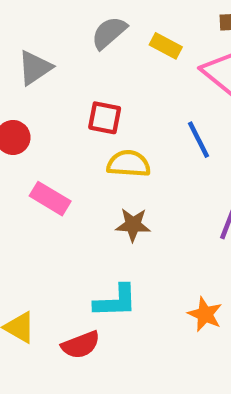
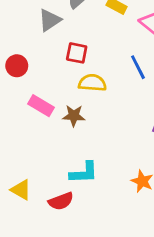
gray triangle: (35, 68) -> (50, 20), moved
brown star: (133, 225) -> (74, 116), moved

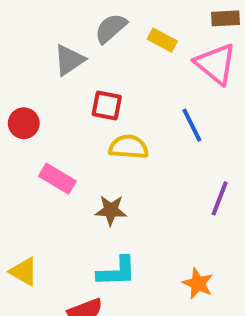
brown star: (74, 116) -> (111, 210), moved
yellow triangle: (21, 190) -> (24, 272), moved

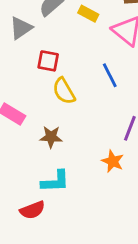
yellow semicircle: (129, 147) -> (64, 91), turned -124
orange star: (198, 283) -> (113, 161), moved

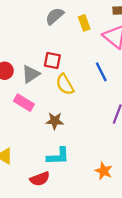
yellow rectangle: (88, 14) -> (84, 23), turned 42
gray triangle: (21, 28) -> (31, 74), moved
orange star: (113, 161) -> (104, 171), moved

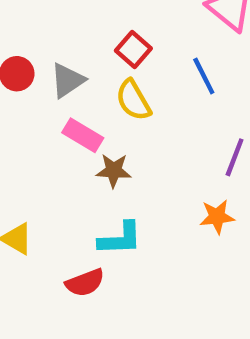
red square: (52, 60) -> (133, 49), moved, turned 30
pink rectangle: (24, 103) -> (83, 135), moved
orange star: (104, 171) -> (217, 217), moved, turned -30

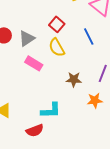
brown star: (114, 170) -> (74, 79), moved

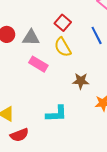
gray triangle: (27, 38) -> (31, 38), turned 36
red semicircle: (35, 130) -> (19, 135), moved

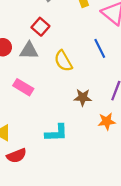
red square: (63, 23) -> (40, 27), moved
pink rectangle: (38, 64) -> (23, 87), moved

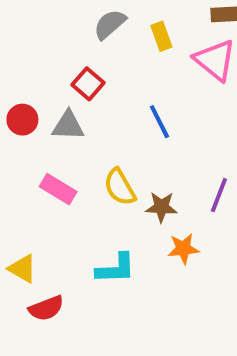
blue line: (100, 48) -> (159, 122), moved
yellow semicircle: (63, 61) -> (120, 187), moved
orange star: (107, 121) -> (183, 249), moved

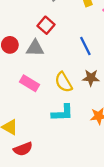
brown star: (161, 207) -> (91, 78), moved
cyan L-shape: (116, 269) -> (62, 113), moved

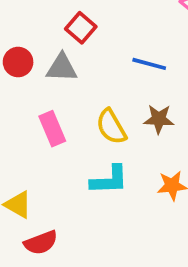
blue line: (85, 46) -> (149, 64), turned -48
pink rectangle: (30, 83) -> (52, 129), turned 36

